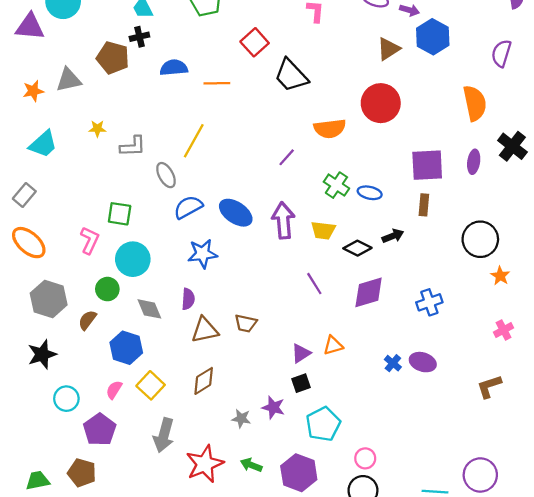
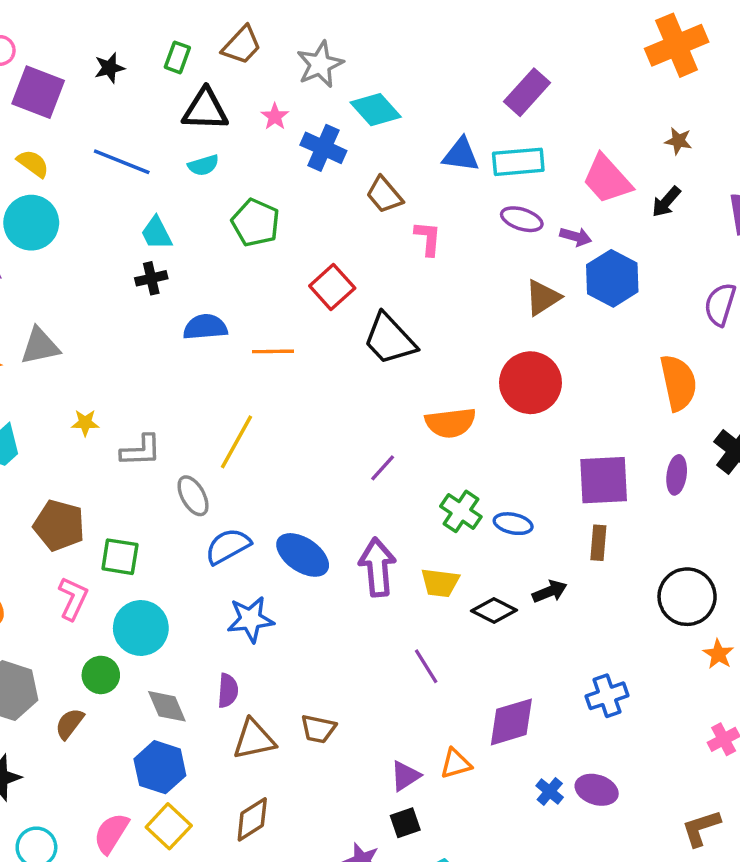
brown pentagon: (113, 58) -> (59, 525), moved
purple diamond: (369, 292) -> (511, 722), moved
blue hexagon: (126, 348) -> (160, 767), moved
pink semicircle: (114, 390) -> (111, 833), size x1.4

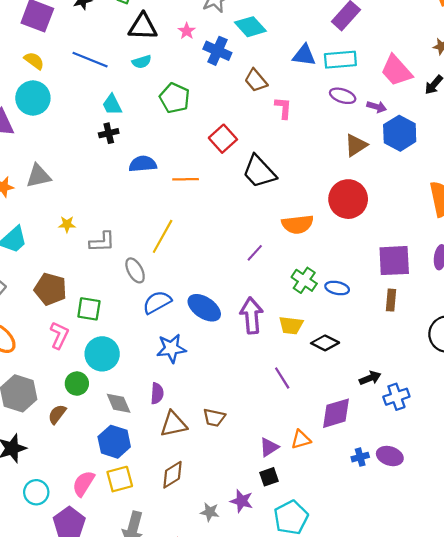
black arrow: (550, 591) -> (370, 378), moved
blue cross: (550, 792) -> (360, 457), turned 35
yellow square: (169, 826) -> (120, 479), turned 32

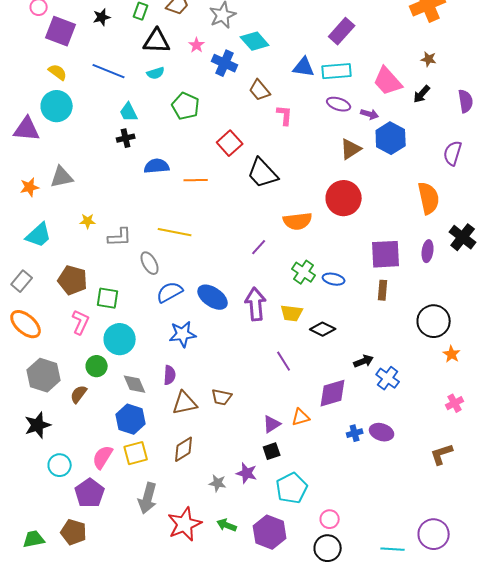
yellow line: (163, 236) -> (175, 232), turned 72
blue cross: (396, 397) -> (388, 378), turned -35

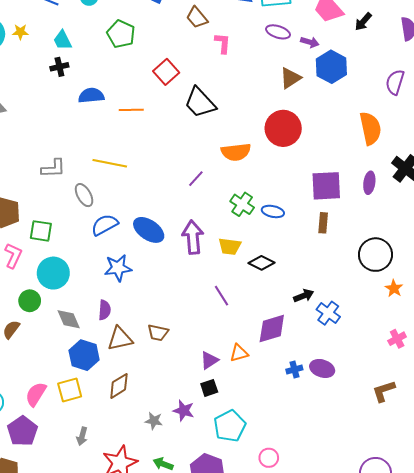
yellow star: (88, 221) -> (20, 32), moved
blue hexagon: (131, 419) -> (84, 355), moved
gray arrow: (148, 498) -> (82, 436), size x0.6

